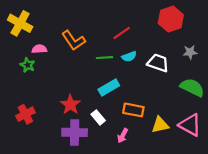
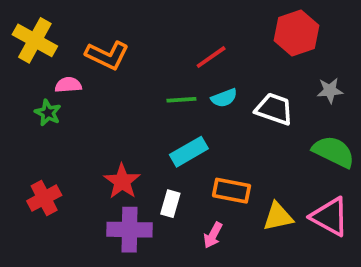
orange L-shape: (74, 40) -> (107, 55), moved, turned -30
white rectangle: (98, 117) -> (170, 204), turned 56

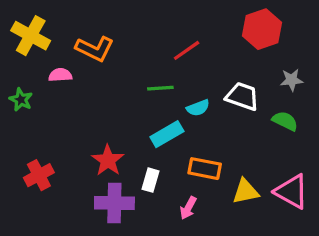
cyan semicircle: (224, 98) -> (198, 108), moved
green star: (48, 113) -> (21, 100), moved
green semicircle: (334, 152) -> (285, 121), moved, size x0.7

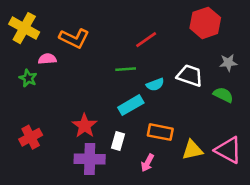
green star: (21, 100) -> (28, 78), moved

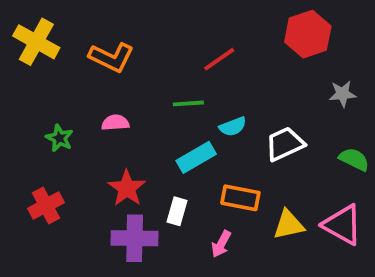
pink semicircle: (47, 59) -> (115, 123), moved
white trapezoid: (190, 76) -> (285, 144), moved, turned -44
green star: (28, 78) -> (59, 138), moved
green semicircle: (223, 95) -> (354, 159), moved

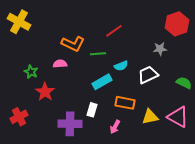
red hexagon: (308, 34) -> (177, 24), moved
orange L-shape: (111, 57) -> (73, 44), moved
gray star: (343, 94) -> (160, 49), moved
red star: (127, 188) -> (45, 92), moved
red cross: (46, 206) -> (19, 117), moved

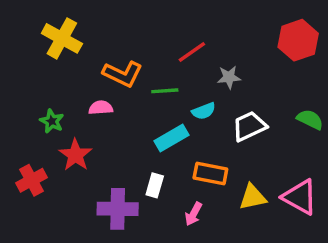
yellow cross: (19, 22) -> (62, 38), moved
gray star: (160, 49) -> (229, 77), moved
green semicircle: (184, 83) -> (310, 119), moved
red cross: (19, 117) -> (32, 180), moved

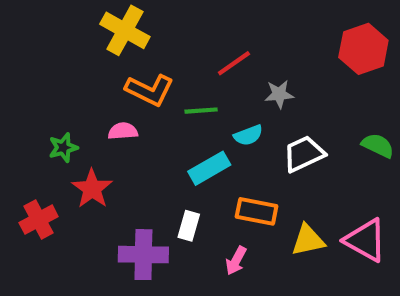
yellow cross: (62, 38) -> (125, 30), moved
green star: (52, 121) -> (63, 148), turned 30

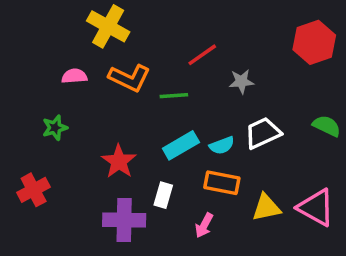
pink semicircle: (123, 131) -> (74, 76), moved
cyan semicircle: (248, 135) -> (222, 145), moved
red star: (92, 189) -> (119, 161), moved

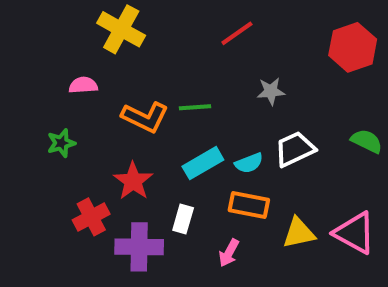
red line: (202, 55) -> (237, 33), moved
orange L-shape: (129, 78) -> (145, 117), moved
red cross: (34, 190) -> (91, 217), moved

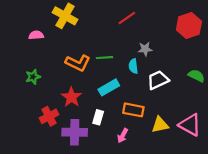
pink semicircle: (83, 85) -> (36, 35), moved
cyan semicircle: (249, 163) -> (133, 66), moved, turned 104

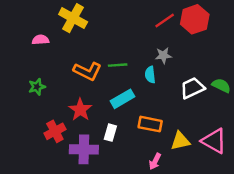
red line: (127, 18) -> (165, 20), moved
red hexagon: (189, 26) -> (195, 19), moved
white trapezoid: (158, 80) -> (192, 88), moved
pink arrow: (123, 136) -> (155, 161), moved

